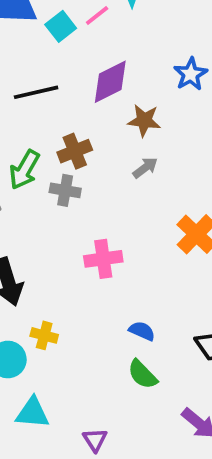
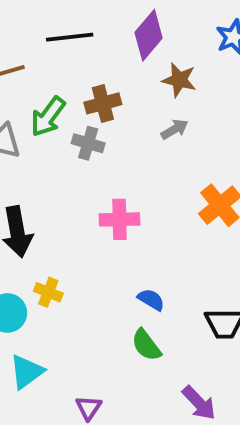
purple diamond: (110, 82) -> (149, 35), turned -30
cyan triangle: (32, 413) -> (27, 372), turned -48

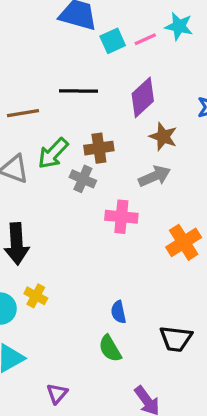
gray arrow: (175, 129) -> (154, 176), size x1.4
pink cross: (120, 219) -> (121, 217), moved
blue semicircle: (151, 300) -> (118, 312), turned -140

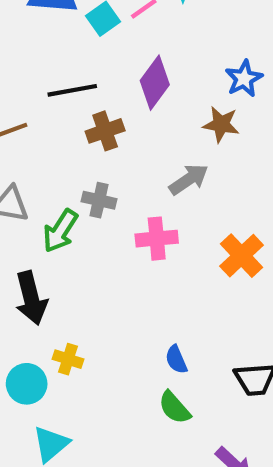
brown star: (163, 137) -> (221, 124), moved
brown cross: (99, 148) -> (105, 131), moved
green arrow: (53, 153) -> (60, 231), moved

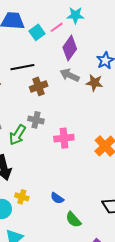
purple diamond: (155, 83) -> (70, 48), moved
gray arrow: (189, 179) -> (70, 75), moved, turned -120
blue semicircle: (176, 360) -> (57, 198), moved, turned -32

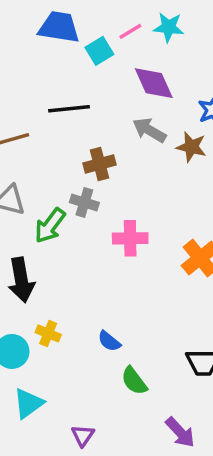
pink line: (57, 27) -> (130, 31), moved
purple diamond: (70, 48) -> (154, 83), turned -65
brown cross: (39, 86) -> (99, 164), moved

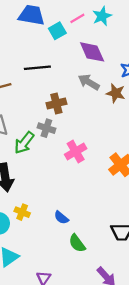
cyan star: (169, 27) -> (102, 16), turned -30
pink cross: (130, 238) -> (76, 152), turned -30

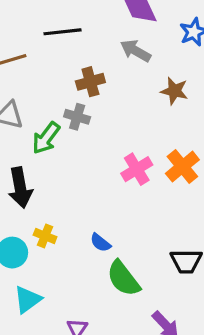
brown star: (116, 93) -> (174, 91), moved
pink cross: (76, 152) -> (137, 169), moved
green semicircle: (77, 243) -> (123, 278), size x1.4

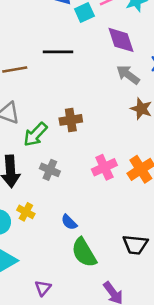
gray arrow: (136, 51) -> (128, 75), moved
brown cross: (90, 82) -> (71, 120), moved
gray cross: (77, 117) -> (50, 170), moved

